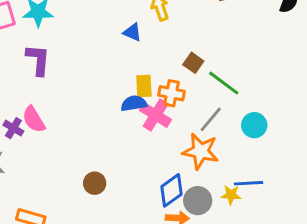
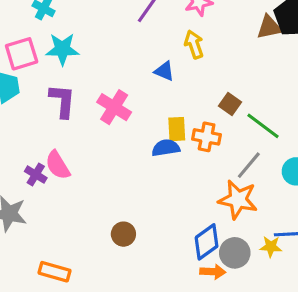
pink cross: (156, 115) -> (114, 107), moved

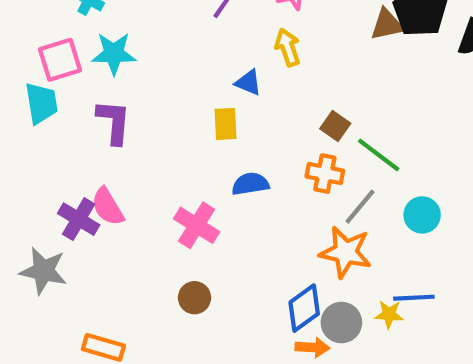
pink cross: (114, 107) -> (197, 225), moved
yellow rectangle: (177, 129) -> (226, 124), moved
orange cross: (207, 137) -> (325, 174), moved
purple cross: (36, 175) -> (79, 219), size x1.4

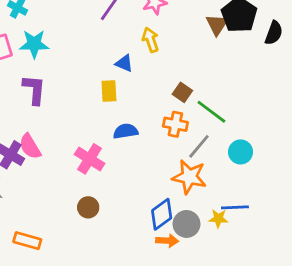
brown triangle: (387, 25) -> (217, 25), turned -45

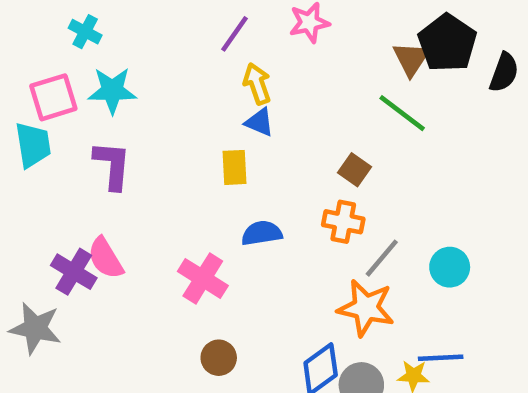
yellow arrow: (150, 40) -> (257, 84), moved
green line: (211, 112) -> (402, 113), moved
brown circle: (88, 207) -> (219, 358), moved

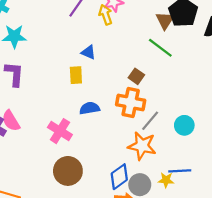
yellow arrow: (257, 84) -> (106, 15), moved
orange cross: (343, 222) -> (131, 103), size x1.4
brown circle: (219, 358) -> (68, 171), size x1.6

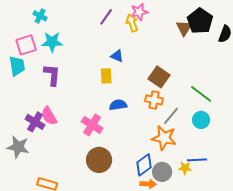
green line: (160, 48) -> (201, 94), moved
brown square: (136, 76) -> (159, 77), size x1.5
orange cross: (131, 103) -> (154, 100), size x0.7

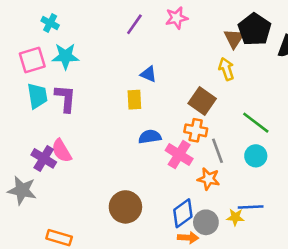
yellow arrow: (132, 23) -> (226, 69), moved
cyan trapezoid: (17, 66) -> (37, 96), moved
gray line: (171, 116) -> (217, 151), turned -60
pink cross: (92, 125) -> (179, 155), moved
orange star: (164, 138) -> (209, 179), size x0.7

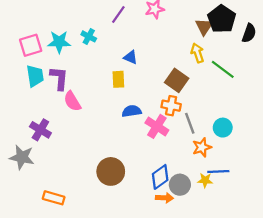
cyan cross: (50, 23) -> (89, 36), moved
green line: (256, 123) -> (223, 69), moved
pink semicircle: (62, 151) -> (72, 101), moved
orange star: (209, 179) -> (202, 147), moved, turned -30

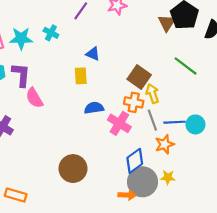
yellow arrow: (197, 53) -> (152, 94), moved
cyan circle: (223, 128) -> (195, 124), moved
blue line: (218, 171) -> (174, 122), moved
blue diamond: (160, 177) -> (135, 161), moved
gray circle: (180, 185) -> (143, 182), size x1.4

